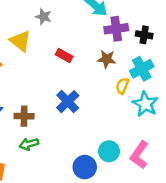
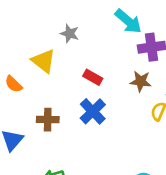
blue cross: (68, 102) -> (93, 111), moved
brown cross: (24, 116) -> (48, 120), moved

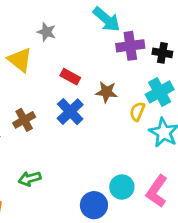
brown star: (141, 81) -> (107, 92), moved
brown cross: (48, 120) -> (24, 120), turned -30

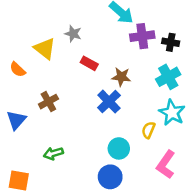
gray star: (46, 32) -> (73, 34), moved
blue cross: (70, 112) -> (109, 102), moved
yellow semicircle: (137, 112) -> (148, 130), moved
cyan circle: (122, 187) -> (119, 148), moved

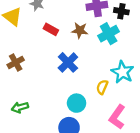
brown star: (121, 77) -> (80, 30), moved
cyan cross: (168, 77) -> (109, 34), moved

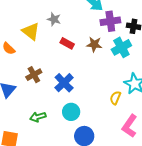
blue cross: (68, 62) -> (64, 83), moved
cyan circle: (77, 103) -> (71, 112), moved

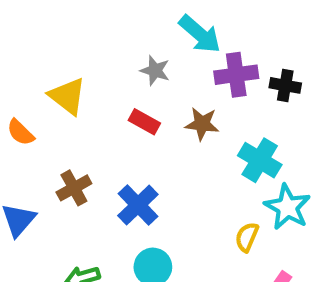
gray star: (54, 19) -> (155, 70), moved
cyan cross: (121, 47) -> (260, 160), moved, turned -30

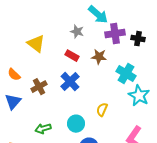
orange semicircle: (21, 132) -> (14, 75), moved
blue cross: (138, 205) -> (70, 82), moved
yellow semicircle: (247, 237) -> (102, 110), moved

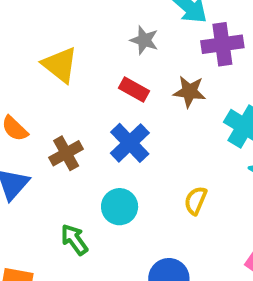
cyan circle: (76, 124) -> (120, 207), moved
green arrow: (43, 129) -> (74, 240), turned 70

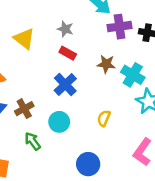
gray star: (144, 40) -> (65, 29), moved
brown star: (189, 92) -> (106, 64), moved
brown cross: (66, 153) -> (24, 109), moved

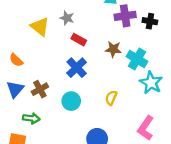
gray star: (65, 29) -> (67, 18), moved
green arrow: (33, 141) -> (31, 118), moved, turned 133

